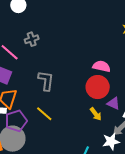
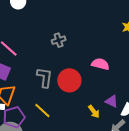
gray cross: (32, 39) -> (59, 40), moved
red circle: (98, 87) -> (69, 80), moved

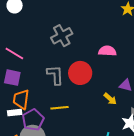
gray cross: (59, 40) -> (62, 36), size x1.5
yellow line: (42, 111) -> (59, 108), turned -36

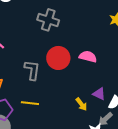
gray cross: (62, 36) -> (48, 20), moved, turned 35
red circle: (80, 73) -> (58, 58), moved

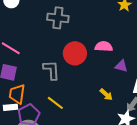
purple triangle: (99, 94) -> (121, 66), moved
yellow line: (30, 103) -> (55, 103), turned 42

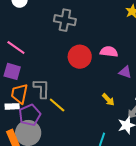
gray L-shape: (51, 70) -> (42, 88), moved

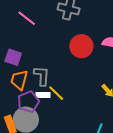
pink line: (16, 48) -> (27, 18), moved
white rectangle: (12, 106) -> (43, 95), moved

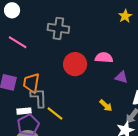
orange trapezoid: (19, 80) -> (31, 83), moved
white rectangle: (43, 95) -> (24, 111), moved

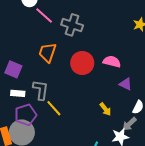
pink line: (18, 42) -> (44, 16), moved
orange trapezoid: (31, 83) -> (47, 52), moved
white rectangle: (24, 111) -> (18, 93), moved

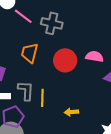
yellow line: (54, 108) -> (42, 98), moved, turned 48
yellow arrow: (105, 109) -> (71, 112), moved, turned 128

